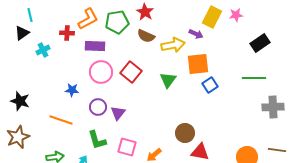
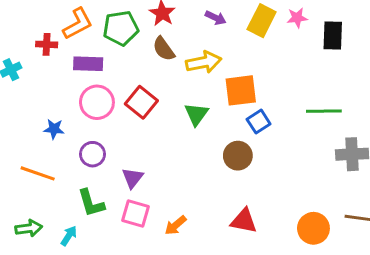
purple arrow: (196, 34) -> (216, 18), moved
brown semicircle: (146, 36) -> (164, 49), turned 30
black rectangle: (260, 43) -> (333, 36), moved, turned -54
purple triangle: (118, 113) -> (133, 178), moved
brown circle: (185, 133) -> (238, 156), moved

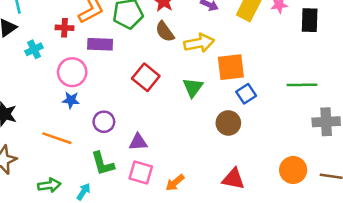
pink circle: (97, 102) -> (72, 72), moved
purple triangle: (133, 178) -> (138, 142), turned 48
orange circle: (313, 228) -> (293, 170), moved

